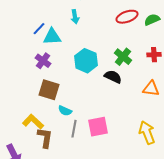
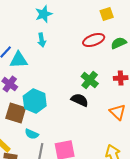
cyan hexagon: (86, 61) -> (35, 101), moved
orange triangle: (151, 89) -> (118, 112), turned 36

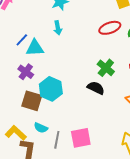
cyan semicircle: (32, 134) -> (41, 128), moved

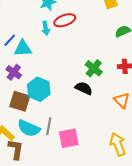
red ellipse: (110, 28) -> (65, 20), moved
cyan semicircle: (41, 128) -> (29, 128), size x1.6
gray line: (57, 140) -> (49, 126), moved

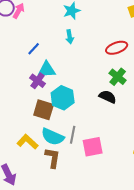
red ellipse: (65, 20) -> (117, 48), moved
cyan triangle: (23, 48) -> (47, 70), moved
brown L-shape: (16, 149) -> (53, 158), moved

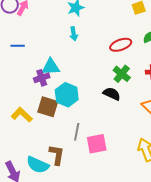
blue line: (34, 49) -> (18, 46), moved, turned 48
purple cross: (38, 81) -> (42, 78), turned 35
cyan semicircle: (53, 137) -> (38, 165), moved
yellow L-shape: (28, 142) -> (22, 115), moved

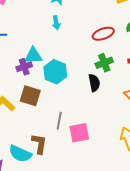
green cross: (122, 74) -> (104, 63), turned 30
black semicircle: (112, 94) -> (94, 83), turned 54
cyan hexagon: (67, 95) -> (55, 72), moved

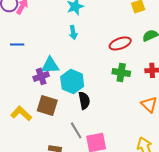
green cross: (104, 63) -> (121, 72), turned 30
black semicircle: (94, 83) -> (84, 100), moved
gray line: (59, 121) -> (76, 130), turned -42

